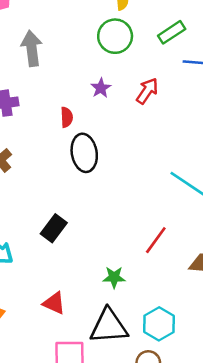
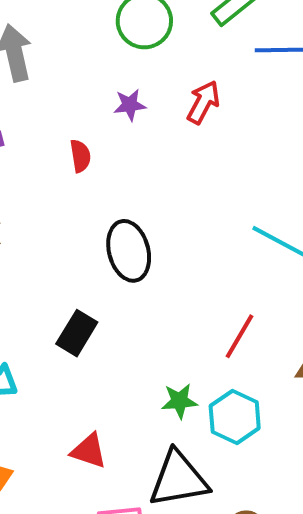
purple star: (101, 88) -> (130, 105), turned 30
black ellipse: (84, 153) -> (129, 251), moved
cyan hexagon: (159, 324) -> (235, 417), moved

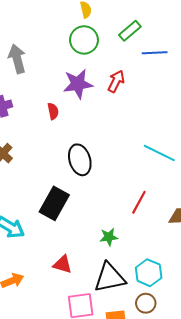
purple star: (130, 105) -> (78, 84), size x1.8
black rectangle: (77, 333) -> (54, 203), size x1.4
cyan hexagon: (235, 417) -> (149, 273), moved

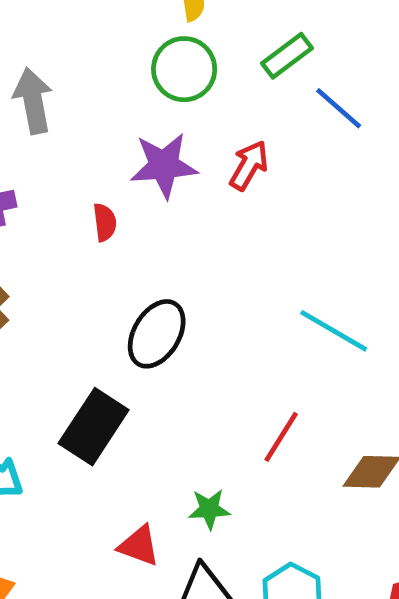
blue line: (155, 53) -> (339, 108), turned 40
black ellipse: (80, 160) -> (157, 334), turned 44
red triangle: (63, 264) -> (139, 546), moved

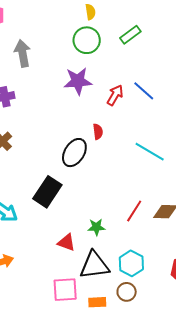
blue line: (339, 108) -> (144, 91), moved
red arrow: (249, 165) -> (115, 95), moved
red semicircle: (105, 222) -> (98, 132), moved
red line: (281, 437) -> (134, 211), moved

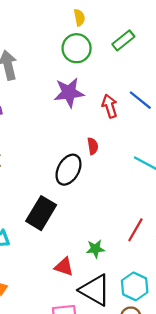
red arrow: (115, 95) -> (110, 106), turned -45
black triangle: (94, 265) -> (95, 290), turned 40

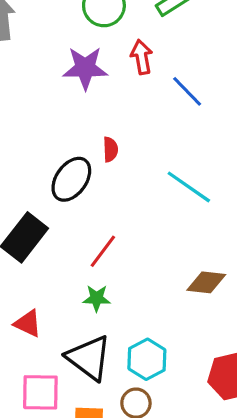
red arrow: (110, 106) -> (142, 57), moved
red line: (135, 230) -> (103, 251), moved
red triangle: (64, 267) -> (28, 323), moved

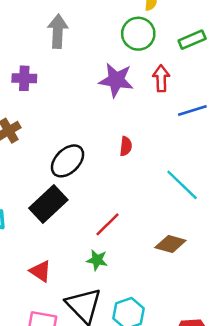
blue line: (187, 91) -> (192, 111), turned -72
black ellipse: (71, 179) -> (68, 161), moved
brown diamond: (206, 282) -> (170, 244), moved

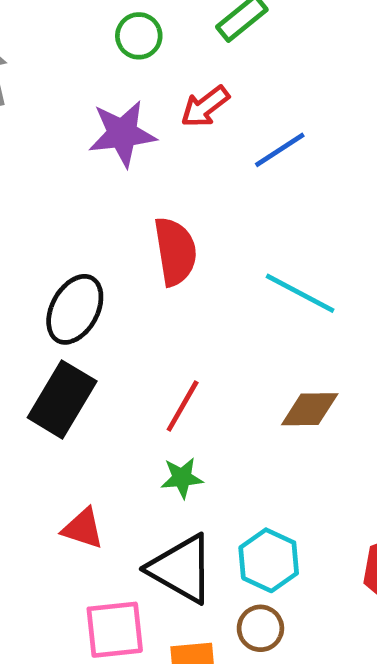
green circle: (138, 34) -> (139, 36), size x0.7
red arrow: (161, 78) -> (205, 107), turned -110
red semicircle: (126, 146) -> (175, 251), size x1.8

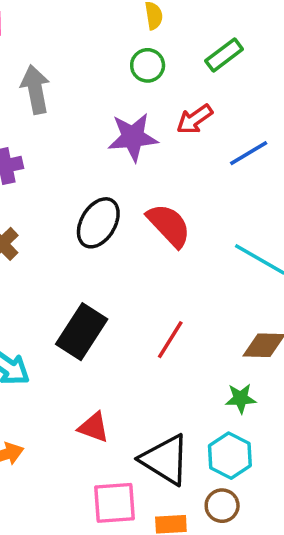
red semicircle: (175, 251) -> (169, 225), turned -36
black ellipse: (75, 309) -> (98, 223), moved
green star: (182, 478) -> (241, 398), moved

